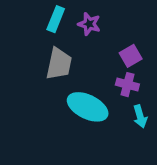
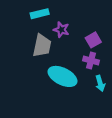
cyan rectangle: (56, 19) -> (40, 14), turned 54
purple star: (89, 24) -> (61, 30), moved

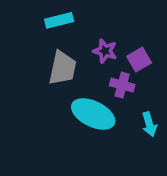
purple star: (61, 30) -> (105, 51), moved
purple cross: (91, 60) -> (122, 85), moved

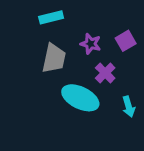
purple square: (139, 60) -> (126, 41), moved
purple cross: (122, 85) -> (105, 73), turned 30

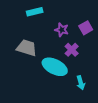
gray trapezoid: (54, 58) -> (27, 48), moved, turned -85
cyan arrow: (129, 107) -> (81, 83), moved

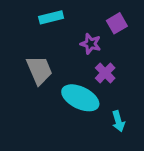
purple square: (86, 28) -> (117, 23), moved
gray trapezoid: (27, 48) -> (39, 70), turned 50

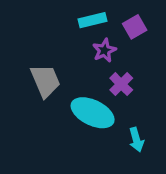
cyan rectangle: (51, 17) -> (93, 20), moved
purple star: (91, 44) -> (104, 50), turned 30

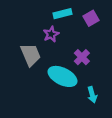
purple star: (104, 50) -> (51, 34), moved

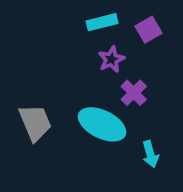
purple star: (51, 34) -> (111, 59), moved
gray trapezoid: (31, 55) -> (35, 123), moved

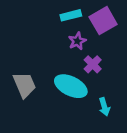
purple square: (149, 30) -> (103, 21), size x1.5

